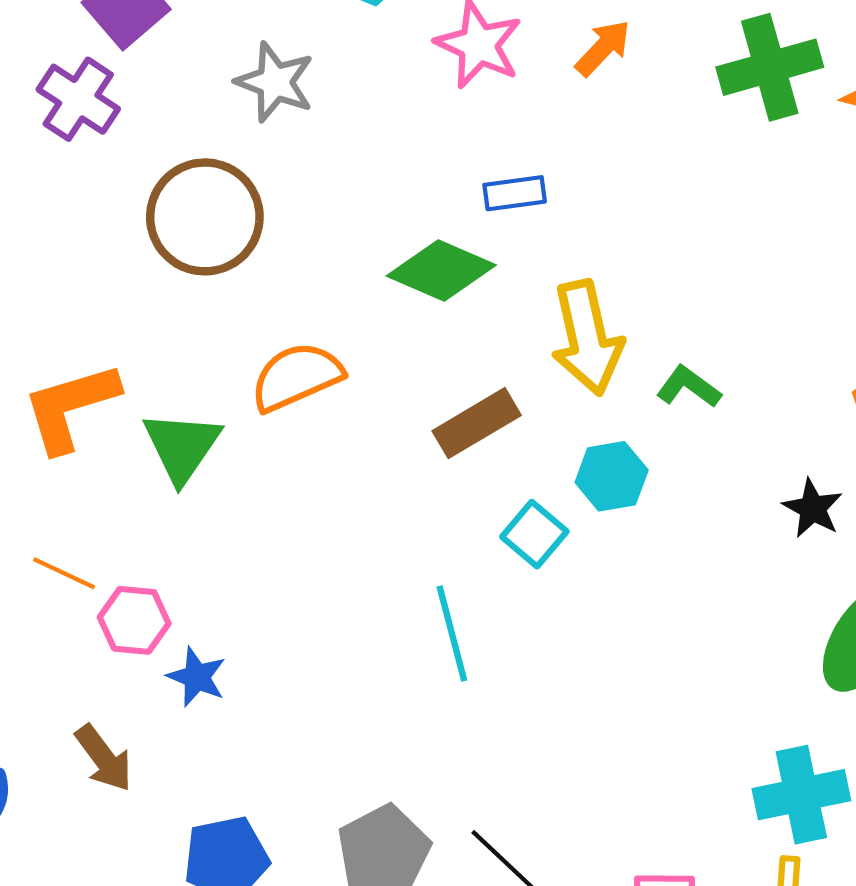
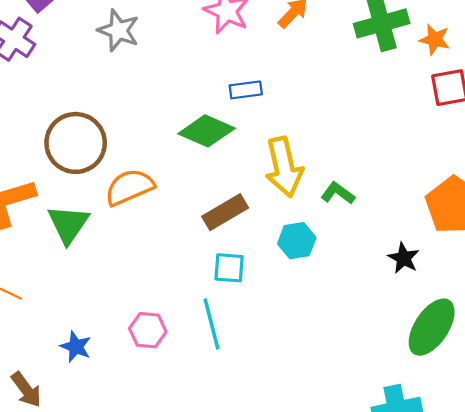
brown circle: (205, 217) -> (76, 143), moved
cyan square: (534, 534) -> (229, 268), moved, turned -36
pink hexagon: (134, 620) -> (148, 330), moved

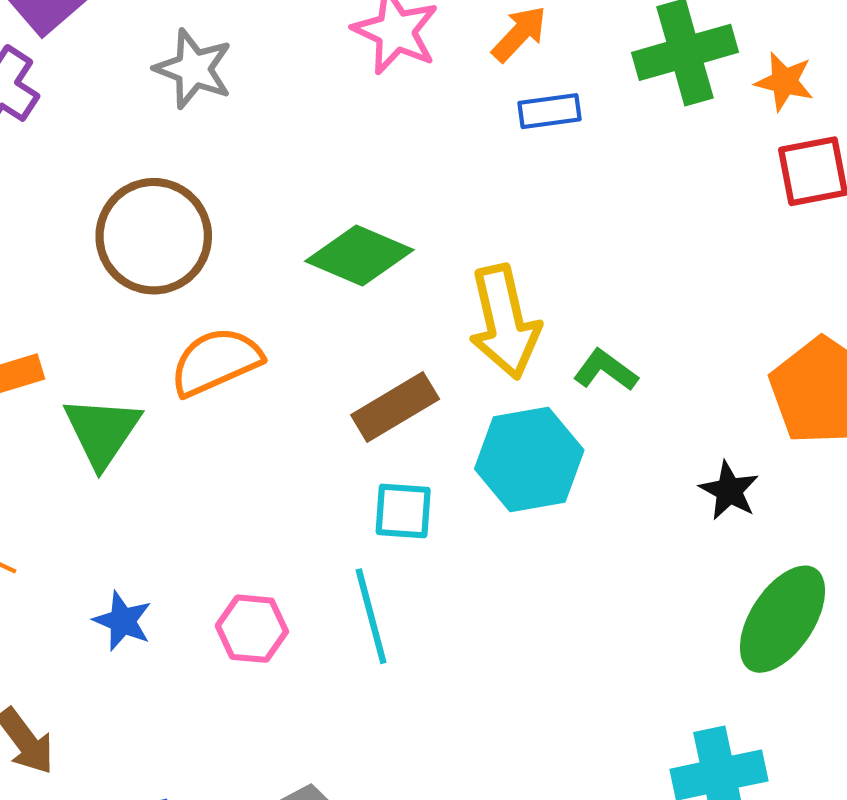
blue rectangle: (246, 90) -> (550, 111), moved
brown circle: (76, 143) -> (154, 236), moved
cyan hexagon: (297, 241) -> (529, 459), size x1.5
blue star: (76, 347) -> (123, 621), moved

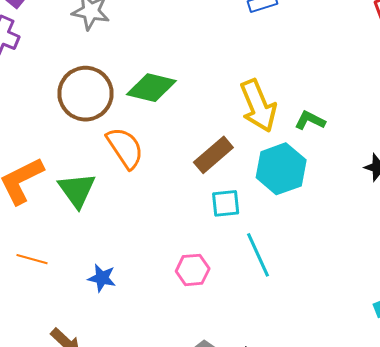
green diamond: (359, 255) -> (151, 88), moved
orange semicircle: (216, 362) -> (125, 148), turned 90
cyan line: (371, 616) -> (258, 255), moved
pink hexagon: (252, 629) -> (193, 270), moved

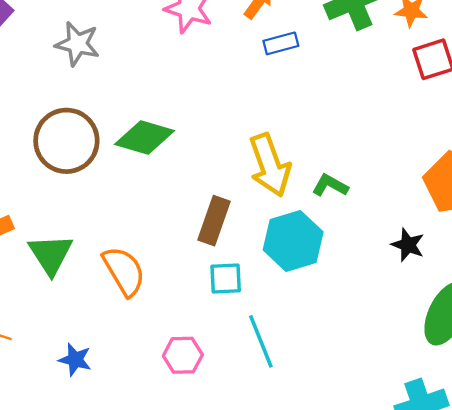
orange semicircle: (125, 148) -> (124, 271), moved
brown rectangle: (213, 155) -> (214, 221), turned -33

